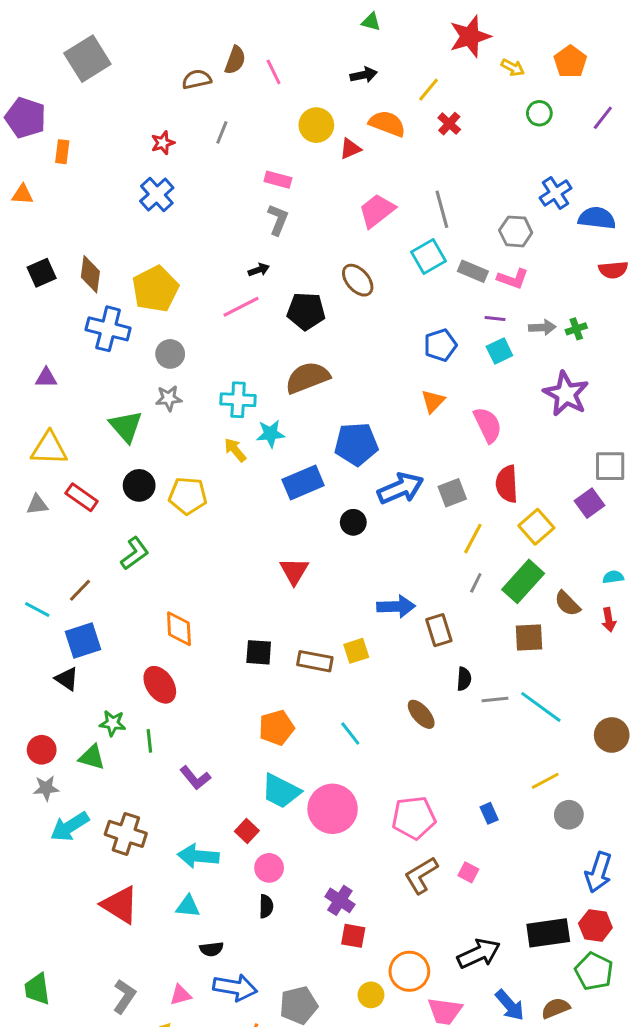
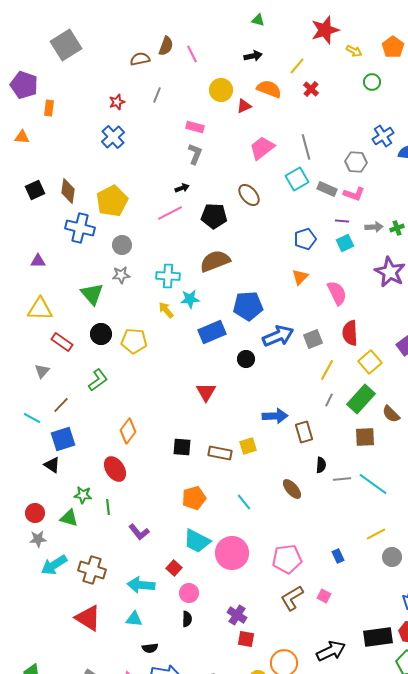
gray triangle: (37, 505) -> (42, 371), moved, turned -42
orange diamond: (179, 629) -> (128, 431), turned 40

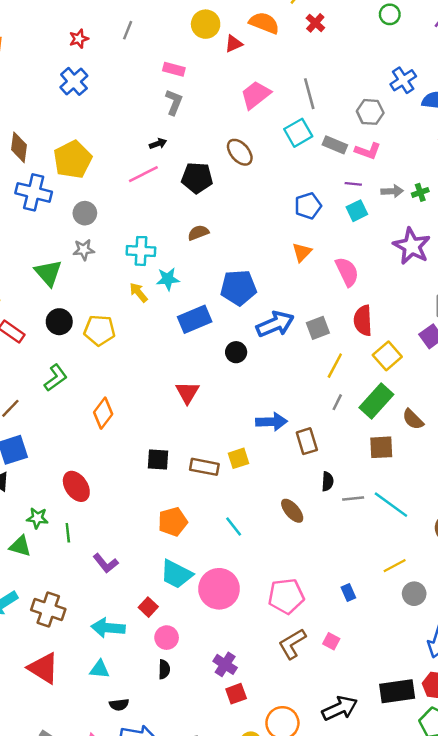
brown semicircle: (215, 261) -> (198, 233), size x0.6
orange diamond: (128, 431) -> (103, 413), moved
red square: (246, 639) -> (236, 694), turned -30

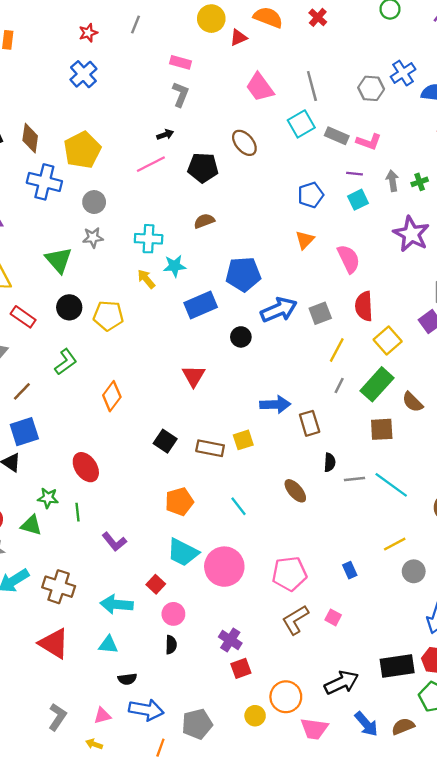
pink trapezoid: (256, 95) -> (260, 87), turned -88
gray hexagon: (370, 112) -> (371, 88), moved
gray arrow: (392, 191) -> (392, 181), turned -96
black square: (158, 460) -> (165, 441), turned 30

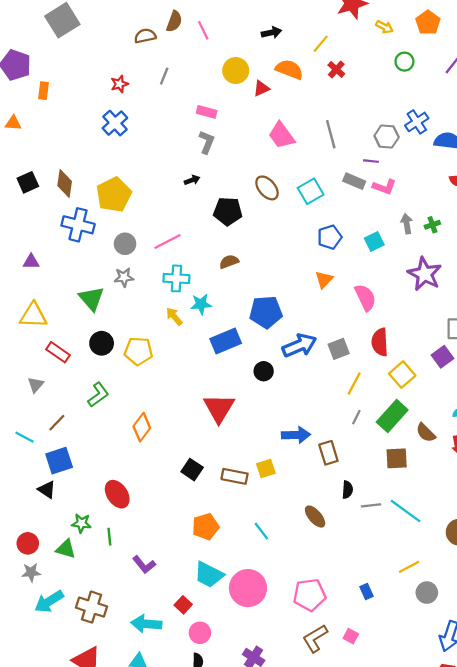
cyan square: (301, 124) -> (311, 191), moved
pink line: (151, 164) -> (168, 242), moved
purple line: (354, 174) -> (371, 161), moved
red triangle: (194, 376) -> (219, 408), size x1.4

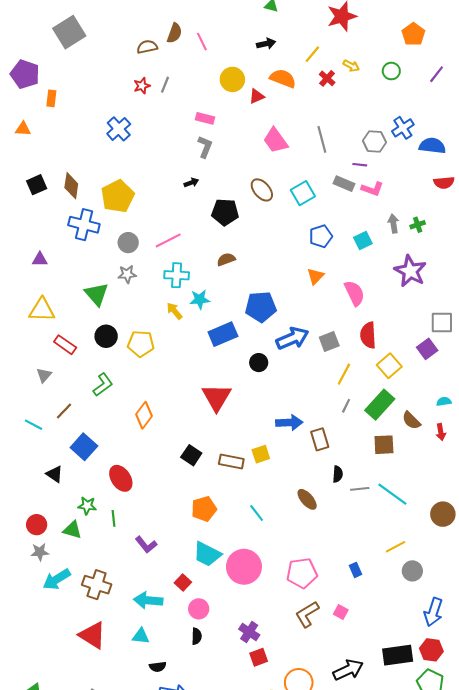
yellow arrow: (384, 27) -> (351, 66), moved
red star: (119, 84) -> (142, 86), moved
blue square: (59, 461) -> (84, 447), moved, turned -30

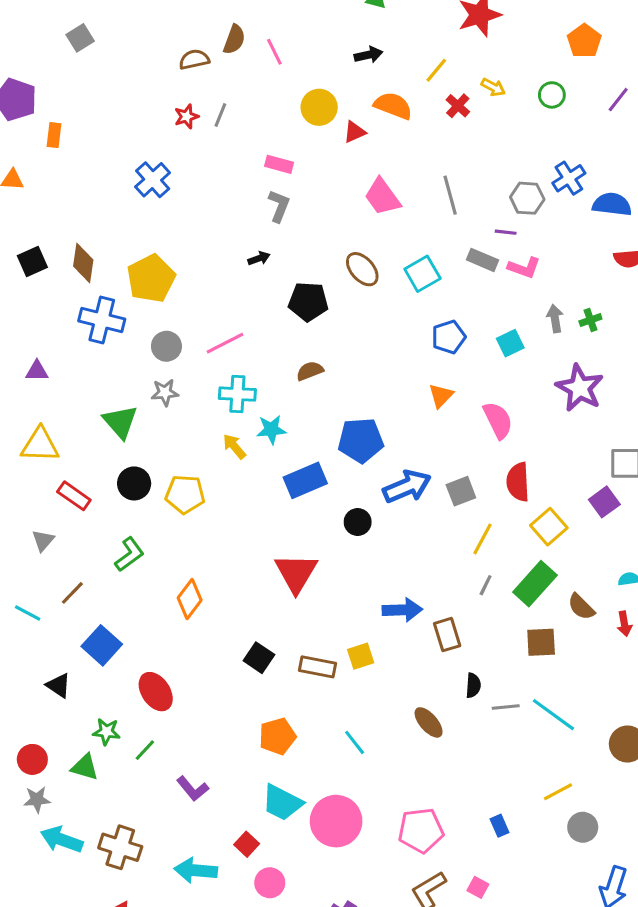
gray square: (69, 32) -> (80, 38), size x0.6
green line: (113, 518) -> (145, 750), turned 49
cyan arrow: (57, 579) -> (62, 840), turned 52

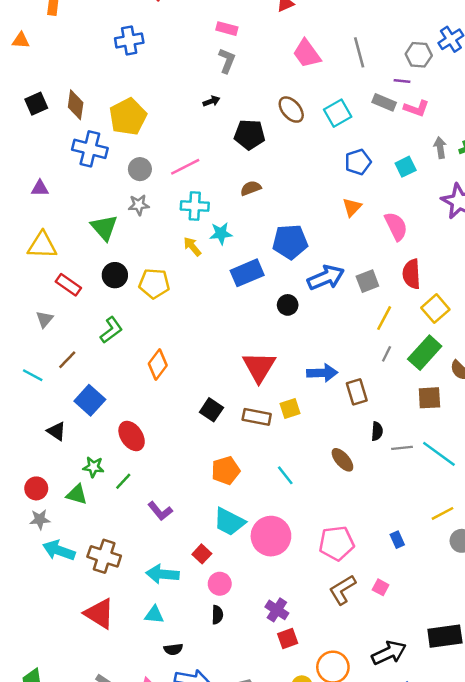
blue cross: (153, 180) -> (129, 40), turned 32
red triangle: (296, 573) -> (259, 367), moved

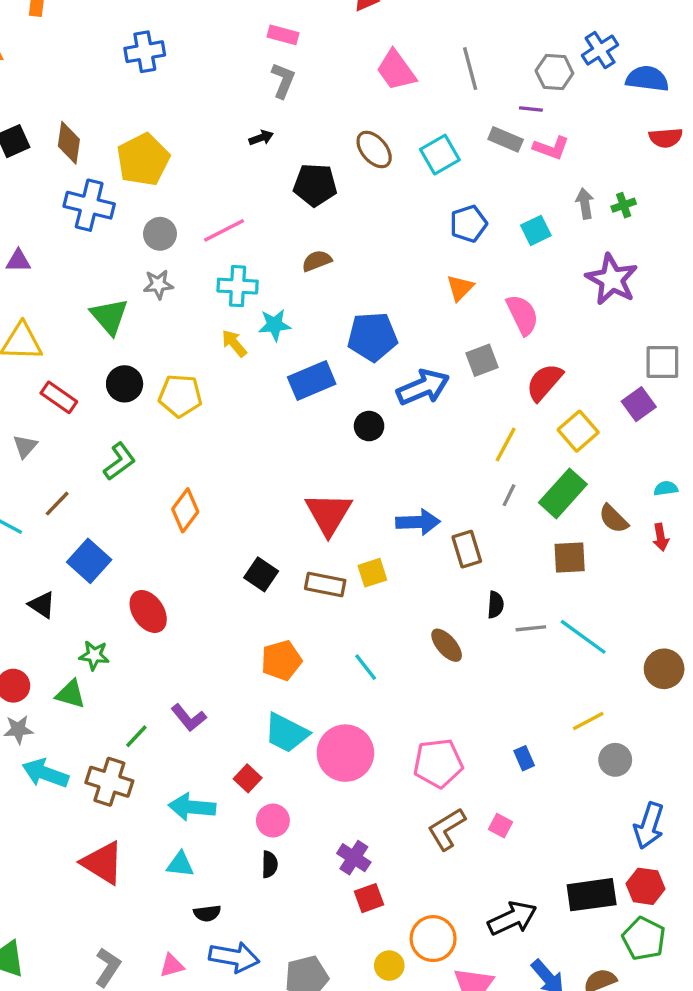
red semicircle: (412, 274) -> (544, 382), turned 44
gray square: (367, 281) -> (482, 360), moved
green line: (123, 481) -> (136, 736), moved

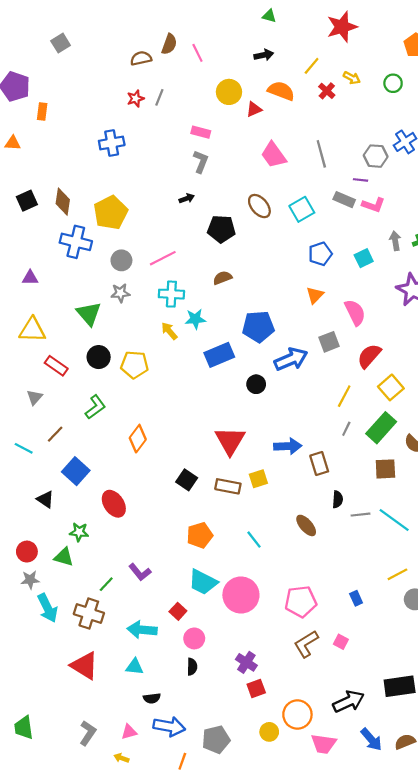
cyan arrow: (45, 773) -> (48, 608), turned -136

